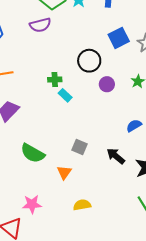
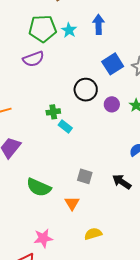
purple circle: (107, 84) -> (112, 104), moved

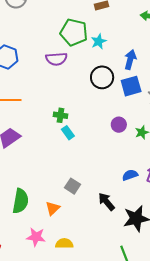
blue arrow: (99, 24) -> (130, 60), moved
black circle: (86, 90) -> (102, 77), moved
green semicircle: (39, 187) -> (20, 201), moved, turned -120
pink star: (43, 238) -> (36, 237), moved

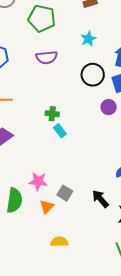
green pentagon: (74, 32) -> (42, 18), moved
purple circle: (119, 125) -> (109, 107), moved
gray square: (72, 186) -> (65, 193), moved
pink star: (36, 237) -> (38, 181), moved

